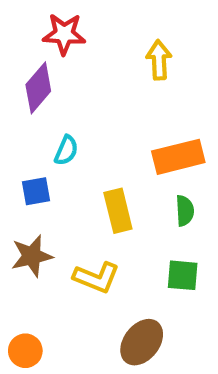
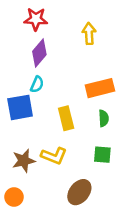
purple diamond: (38, 88) -> (39, 53), moved
blue square: (36, 191) -> (20, 107), size x1.6
brown star: (32, 256) -> (24, 161), moved

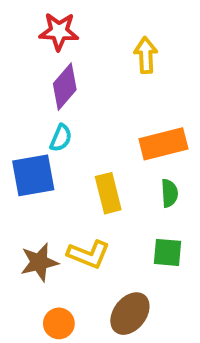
orange circle: (14, 197) -> (59, 323), moved

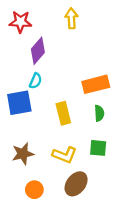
red star: (59, 31) -> (20, 22), moved
yellow arrow: (146, 55) -> (71, 18), moved
yellow L-shape: (88, 254) -> (64, 155), moved

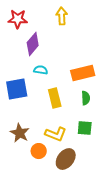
cyan semicircle: (36, 81) -> (41, 70), moved, turned -104
brown star: (23, 154) -> (20, 133), turned -30
orange circle: (34, 190) -> (39, 151), moved

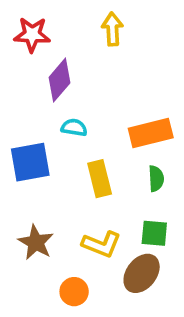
orange circle: (39, 151) -> (74, 292), moved
brown ellipse: (66, 159) -> (142, 273), moved

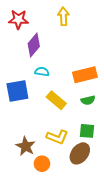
yellow rectangle: (100, 179) -> (56, 100), turned -36
green semicircle: (156, 179) -> (88, 100), turned 80
brown star: (36, 242) -> (26, 146), moved

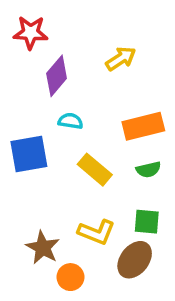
yellow arrow: (63, 16) -> (121, 59), moved, turned 60

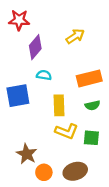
yellow rectangle: (95, 170) -> (59, 105), turned 48
yellow L-shape: (96, 232) -> (67, 131), moved
brown ellipse: (135, 260) -> (75, 171), moved, turned 35

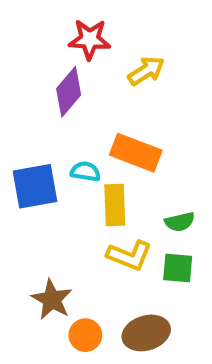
red star: (19, 20) -> (90, 39), moved
cyan semicircle: (44, 75) -> (85, 172), moved
orange rectangle: (89, 78) -> (136, 153), moved, turned 35
green semicircle: (92, 105) -> (180, 222), moved

